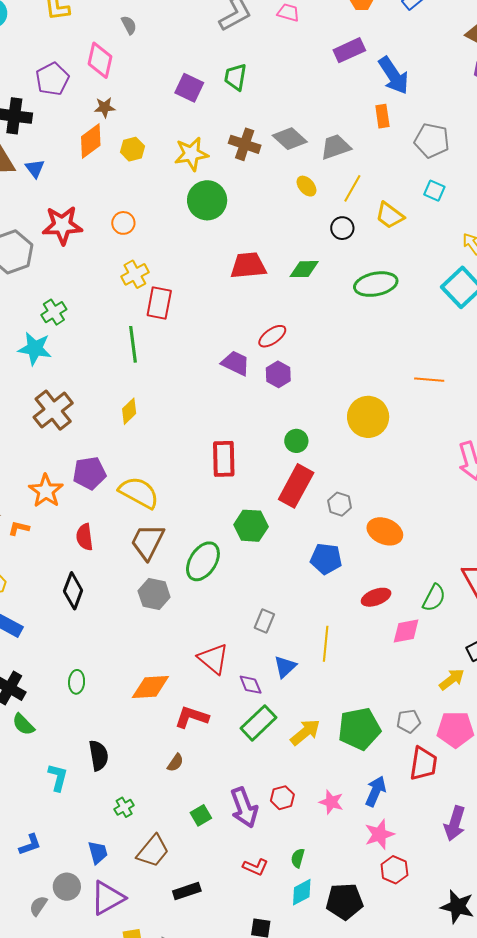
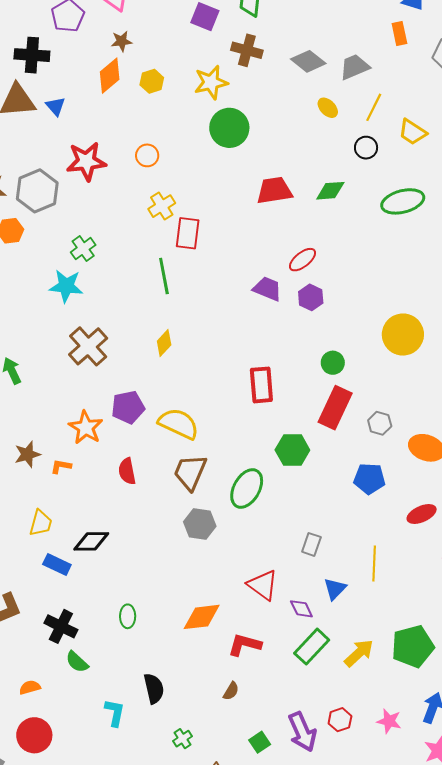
brown cross: (245, 144) -> (247, 50), moved
black diamond: (73, 591) -> (91, 541), moved, turned 72

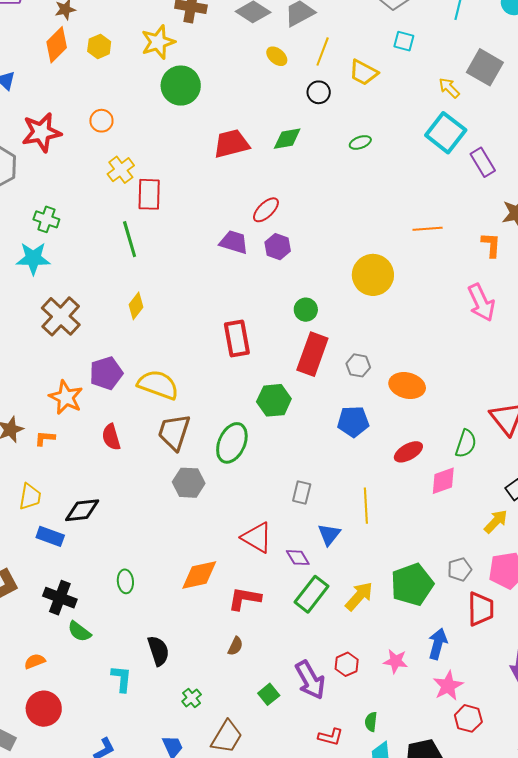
green ellipse: (403, 201) -> (360, 142), size x0.5
green cross: (83, 249) -> (46, 219), turned -30

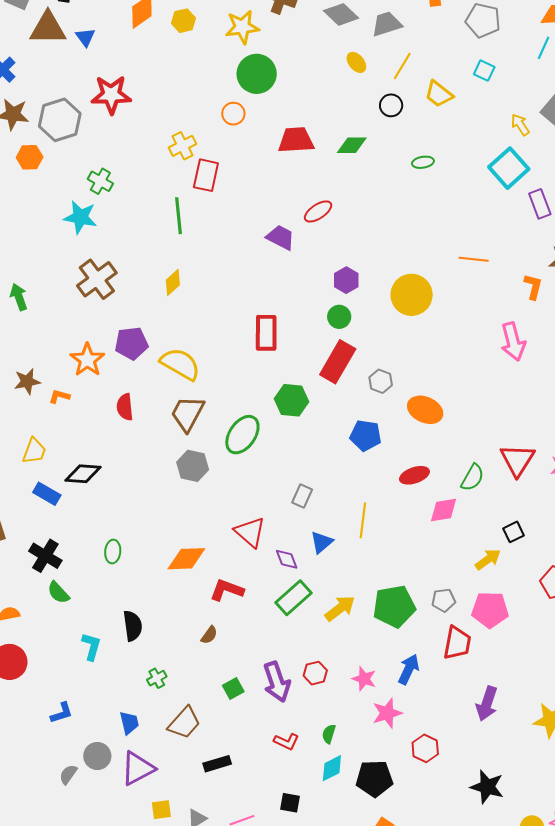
orange circle: (101, 121) -> (233, 114), moved
purple hexagon: (278, 247) -> (346, 280), moved
pink star: (448, 686) -> (387, 713), moved

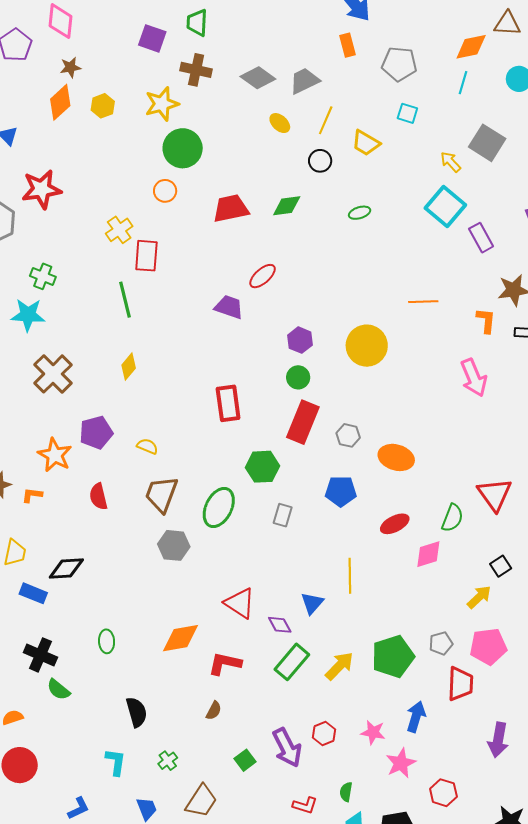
yellow semicircle: (180, 364) -> (147, 446), size x0.5
gray rectangle: (302, 496) -> (283, 515), moved
cyan L-shape: (91, 647) -> (116, 762), moved

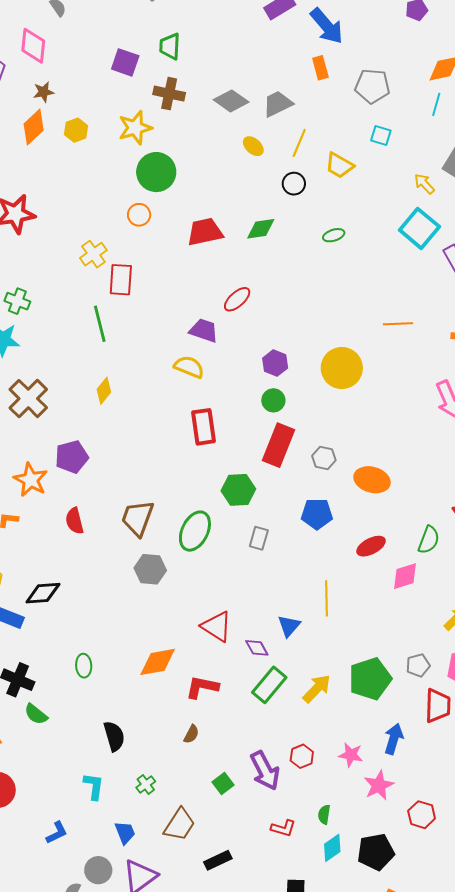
yellow semicircle: (147, 446) -> (189, 367), moved, size x1.4

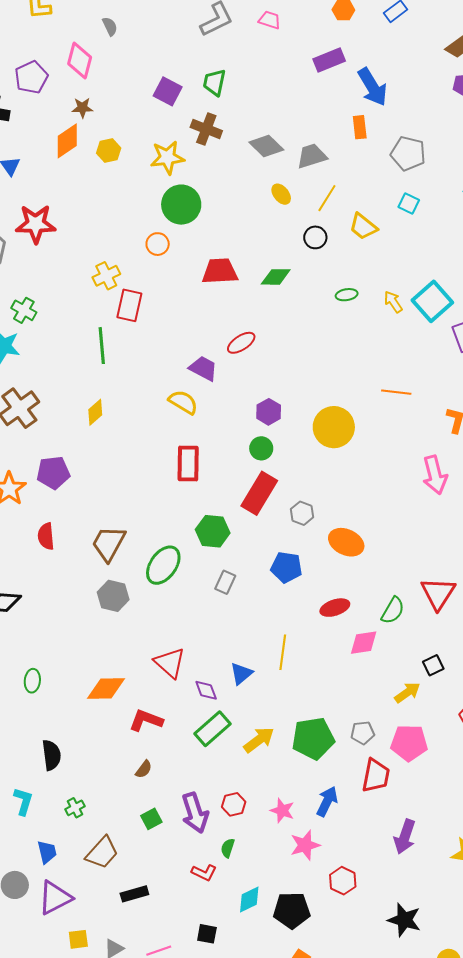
yellow arrow: (424, 184) -> (393, 302), moved
brown semicircle: (191, 734) -> (144, 769), moved
green semicircle: (324, 814) -> (228, 848), moved

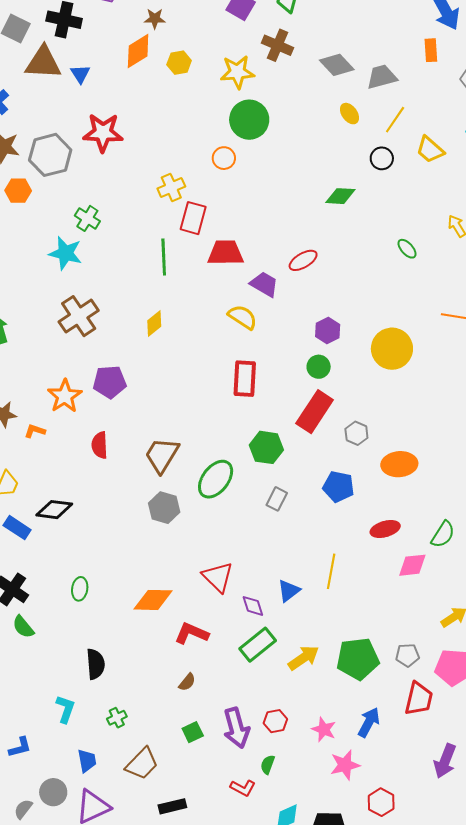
red trapezoid: (220, 271) -> (225, 253), moved
green ellipse: (347, 295) -> (407, 249), moved, turned 55
orange ellipse: (346, 542) -> (399, 464), turned -32

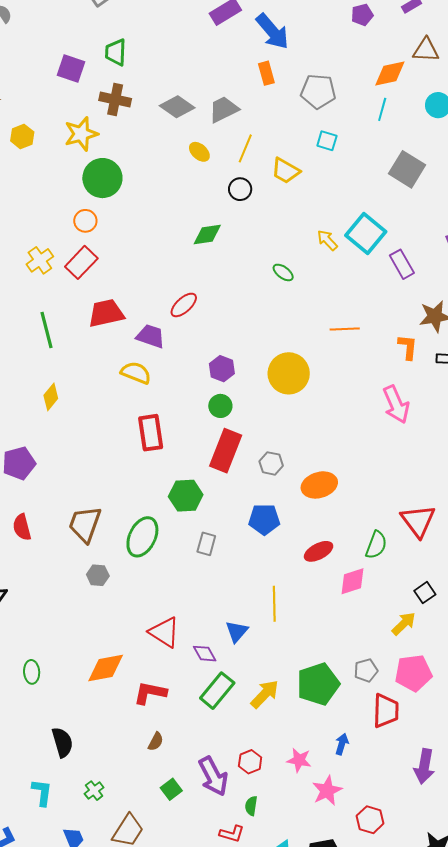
red rectangle: (193, 218) -> (81, 262), moved, turned 40
gray hexagon: (164, 508) -> (98, 575), size x0.7
blue arrow: (369, 722) -> (342, 744), size x0.7

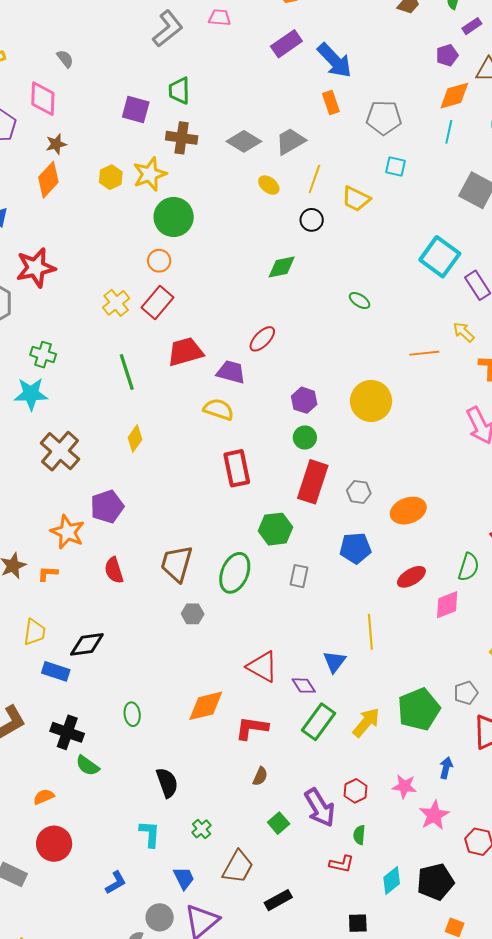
purple pentagon: (362, 15) -> (447, 55), moved
yellow hexagon: (22, 136) -> (111, 177), moved
yellow arrow: (327, 240) -> (464, 332), moved

